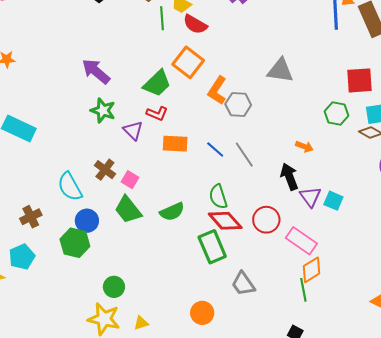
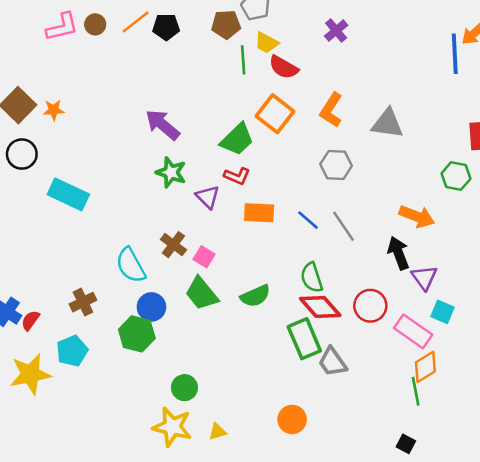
orange L-shape: (217, 90) -> (331, 110), moved
orange arrow: (304, 147) -> (417, 216), size x1.6
cyan square: (333, 201) -> (443, 312), moved
gray trapezoid: (243, 284) -> (332, 362), moved

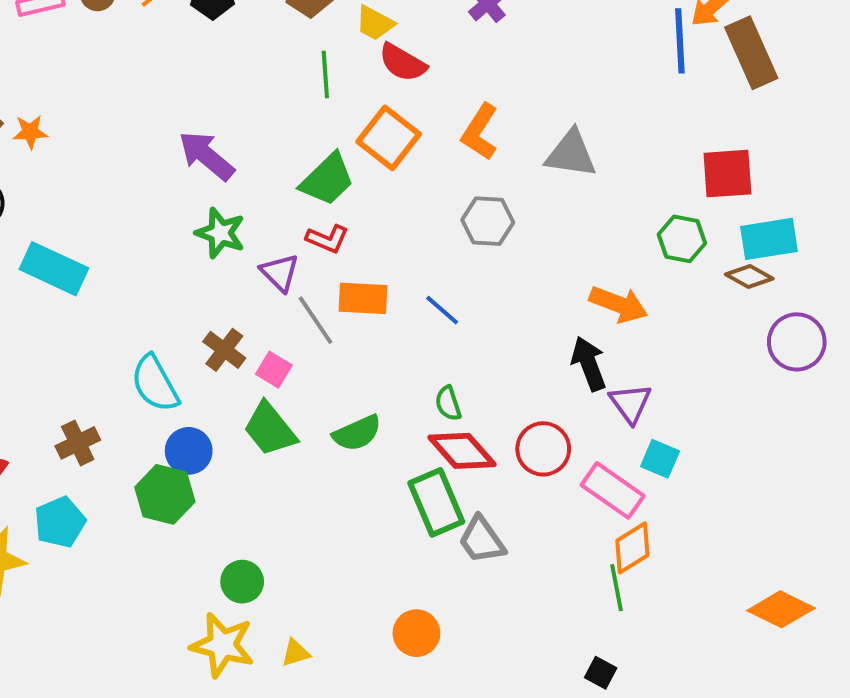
green line: (243, 60) -> (325, 75), moved
gray line: (343, 226) -> (315, 320), moved
green semicircle: (312, 278) -> (448, 403), size x0.7

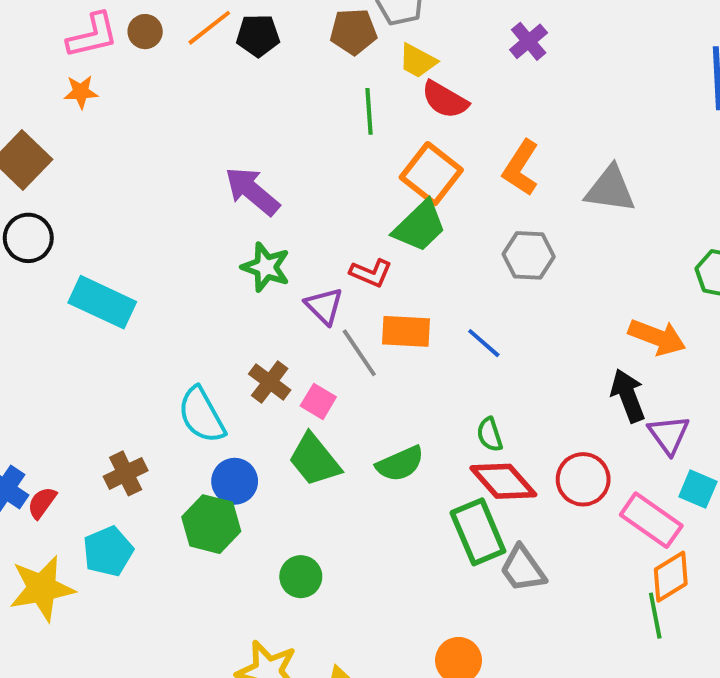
orange star: (30, 132) -> (81, 92), moved
green trapezoid: (327, 180) -> (420, 226), moved
green circle: (242, 582) -> (301, 577), moved

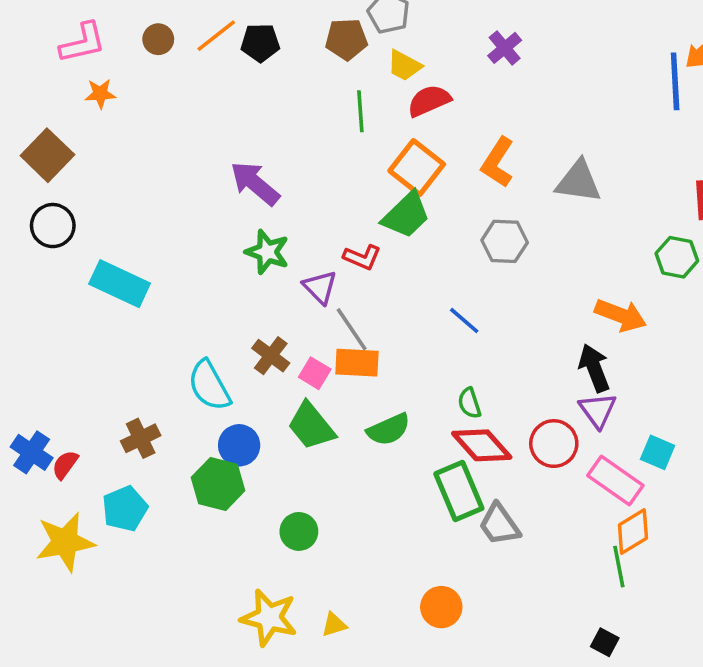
pink L-shape: (93, 35) -> (83, 43), moved
red semicircle: (445, 100) -> (429, 101), turned 126
orange rectangle: (406, 331) -> (357, 363), moved
purple triangle: (669, 435) -> (598, 410), moved

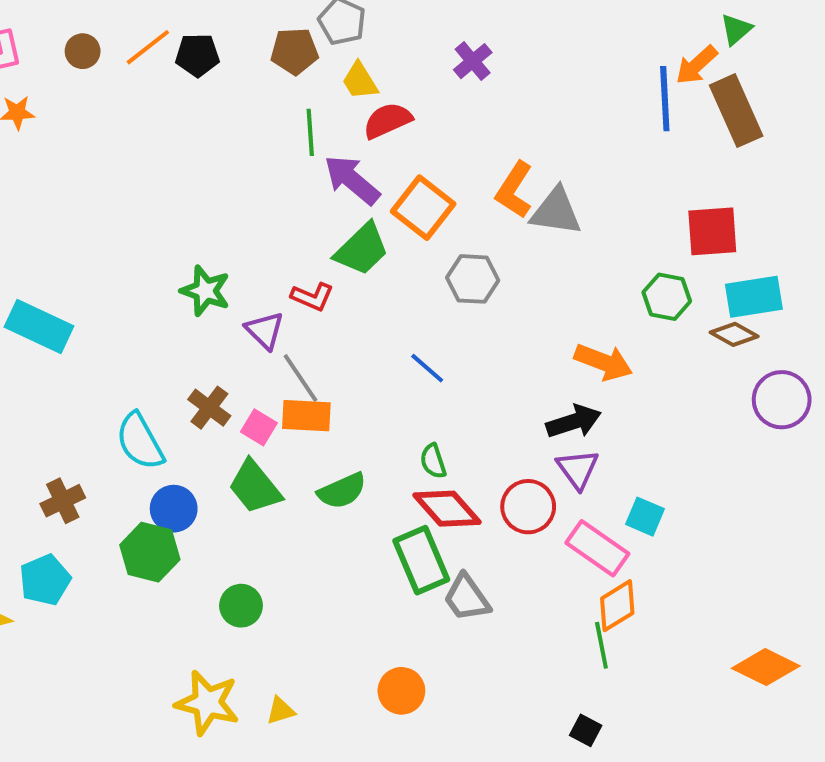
yellow trapezoid: (404, 66) -> (360, 81), turned 30
orange L-shape: (498, 162) -> (514, 190), moved
orange square: (417, 168) -> (423, 208), moved
purple arrow: (255, 183) -> (352, 180), moved
black arrow: (594, 368) -> (574, 421), turned 93

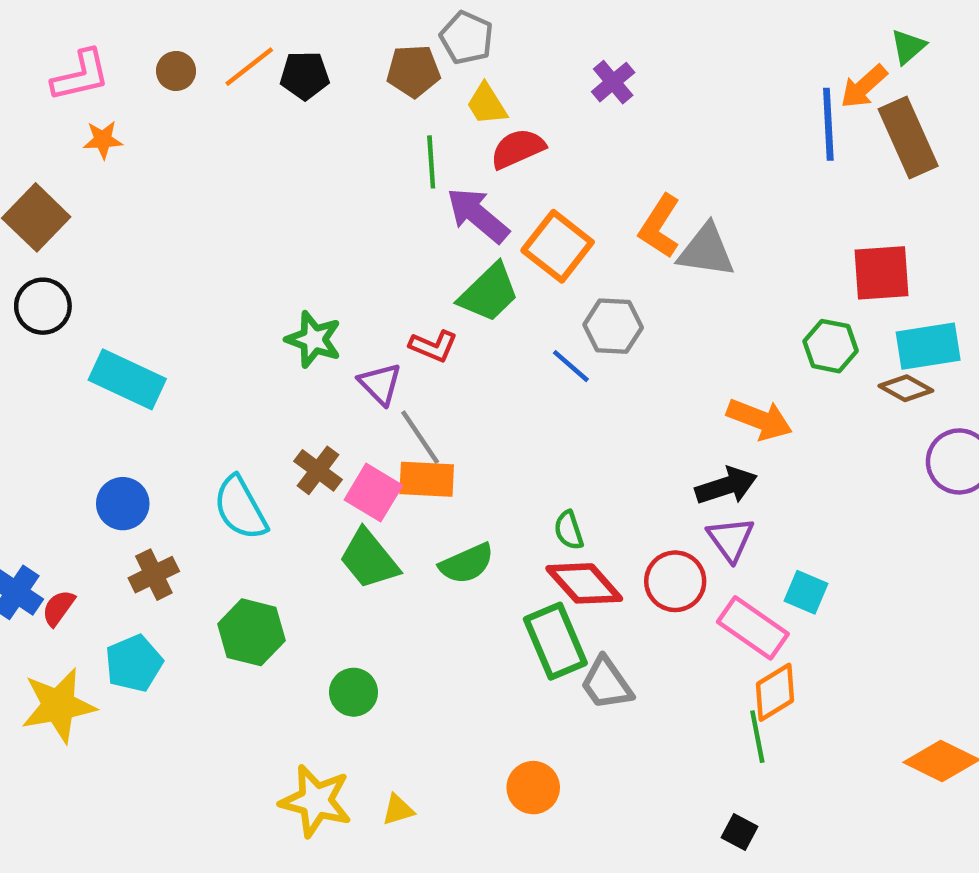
blue line: (427, 368) -> (571, 366), moved
pink square: (259, 427) -> (373, 493), size x1.4
blue circle: (174, 509) -> (123, 504), moved

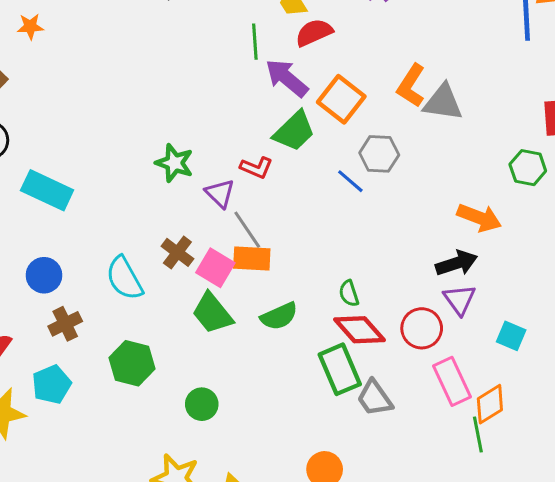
pink rectangle: (753, 628) -> (452, 381), moved, turned 30

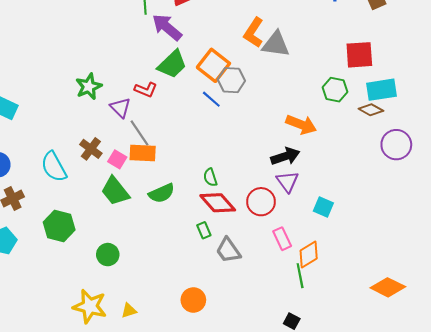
orange square: (341, 99) -> (213, 65), moved
green star: (174, 163) -> (89, 86), turned 30
pink square: (215, 268) -> (117, 159), size x0.7
green rectangle: (340, 369) -> (204, 230), size x0.5
pink rectangle: (452, 381) -> (282, 239), size x0.7

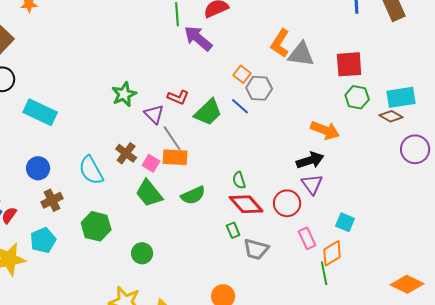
red square: (359, 55) -> (349, 64), moved
green trapezoid: (172, 64) -> (208, 112), moved
orange square: (213, 65) -> (242, 74), size x0.6
cyan square: (323, 207) -> (345, 222), moved
gray trapezoid: (228, 250) -> (256, 249), turned -40

